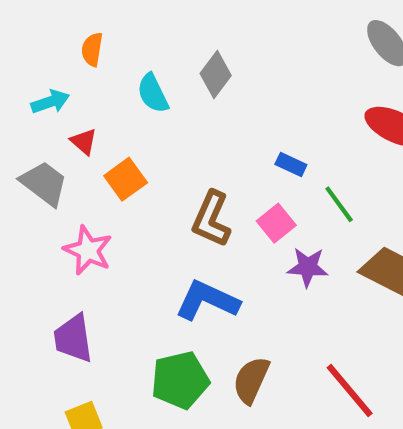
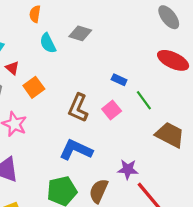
orange semicircle: (92, 49) -> (35, 14), moved
gray diamond: (216, 75) -> (80, 33), turned 70
purple star: (308, 267) -> (128, 169), moved

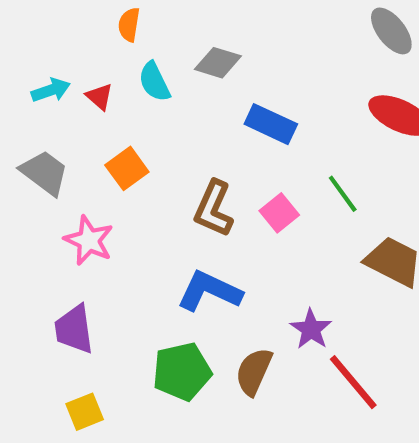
red triangle: (12, 68) -> (99, 97), moved
blue rectangle: (119, 80) -> (271, 124), moved, size x1.6
purple star: (128, 169) -> (311, 329), turned 30

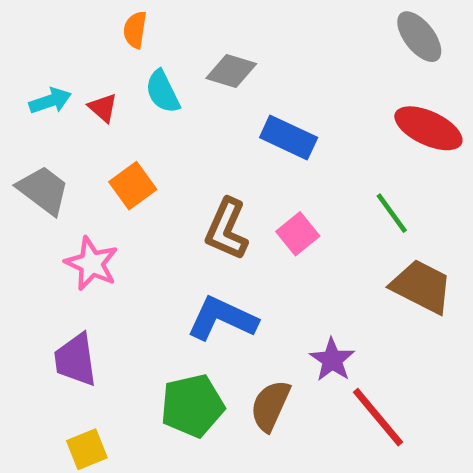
green line: (343, 194) -> (392, 213), moved

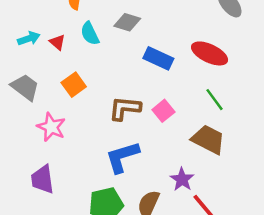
red ellipse: (428, 128) -> (210, 53), moved
brown L-shape: (227, 229) -> (125, 108), turned 72
brown trapezoid: (422, 286) -> (208, 139), moved
blue L-shape: (222, 319) -> (122, 157), turned -42

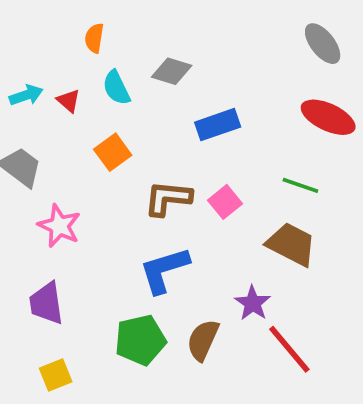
red ellipse: (210, 53) -> (328, 117), moved
blue rectangle: (158, 58) -> (218, 125), turned -44
orange square: (74, 85) -> (113, 152), moved
green line: (215, 100) -> (300, 185), turned -35

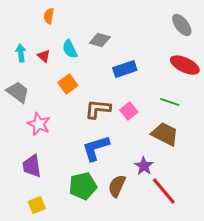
orange semicircle: (94, 38) -> (49, 16), moved
cyan arrow: (26, 95) -> (21, 53), turned -78

